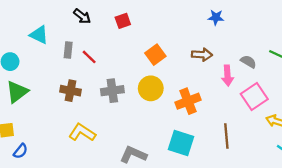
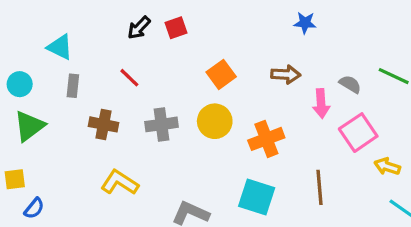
black arrow: (82, 16) -> (139, 28), moved, turned 96
gray rectangle: (68, 50) -> (73, 86), moved

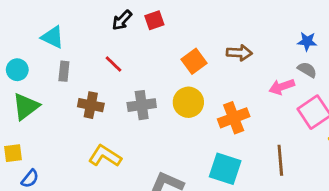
blue star: (305, 23) -> (307, 41), moved
brown arrow: (286, 74) -> (239, 53), moved
pink arrow: (321, 103) -> (282, 87), turned 75

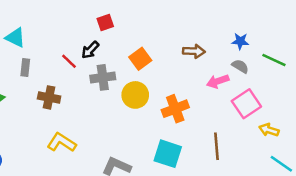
black arrow: (122, 20) -> (90, 50), moved
brown arrow: (239, 53) -> (194, 51), moved
gray cross: (142, 105) -> (103, 77), moved

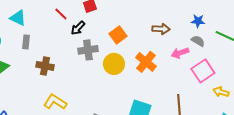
red line: (69, 61) -> (61, 14), moved
orange cross: (175, 109) -> (146, 62), moved, turned -30

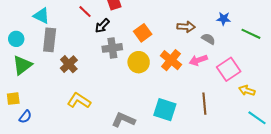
gray semicircle: (198, 41) -> (208, 39), moved
gray rectangle: (26, 42) -> (50, 40), size x1.6
pink arrow: (180, 53) -> (198, 60), moved
brown cross: (45, 66) -> (69, 64), turned 36

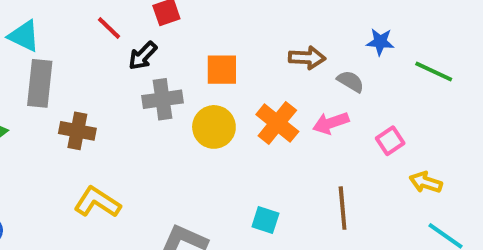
orange square: (143, 33) -> (222, 70), turned 36
brown cross: (69, 64) -> (77, 131), turned -36
pink square: (229, 69) -> (390, 141), size x0.6
cyan square: (165, 110) -> (265, 220), size x0.6

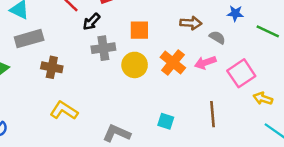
gray rectangle: (40, 83) -> (29, 39), turned 68
pink square: (390, 141) -> (241, 73), size x1.6

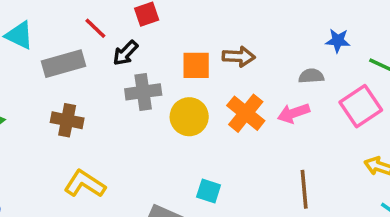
brown arrow: (191, 23) -> (239, 57), moved
gray semicircle: (217, 37) -> (311, 76), turned -35
gray rectangle: (29, 39) -> (64, 64), moved
pink square: (241, 73) -> (361, 106), moved
cyan square: (166, 121) -> (209, 191), moved

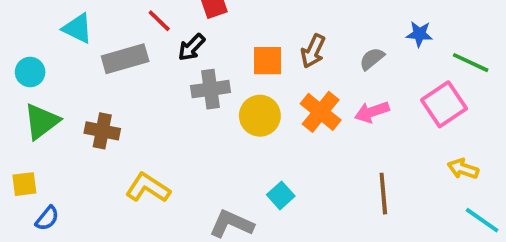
brown arrow: (239, 57) -> (313, 51), turned 112
gray semicircle: (311, 76) -> (372, 59), moved, turned -35
brown cross: (67, 120) -> (102, 131), moved
cyan square: (209, 191) -> (281, 195), turned 30

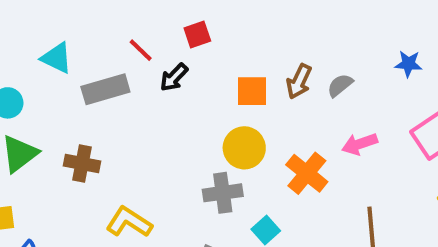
gray semicircle: (372, 59) -> (340, 85), moved
gray cross: (210, 89) -> (223, 193), moved
orange cross: (321, 112) -> (307, 173), moved

